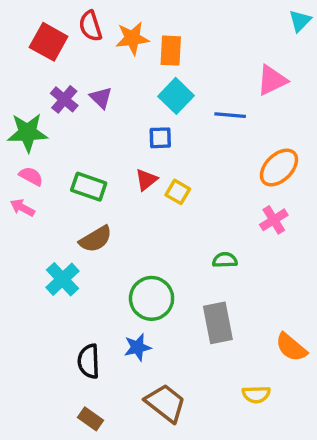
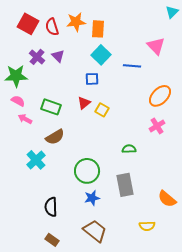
red semicircle: (90, 26) -> (52, 27), moved
pink triangle: (272, 80) -> (156, 46), turned -48
pink arrow: (22, 208) -> (25, 119), moved
blue star: (138, 347) -> (92, 198), moved

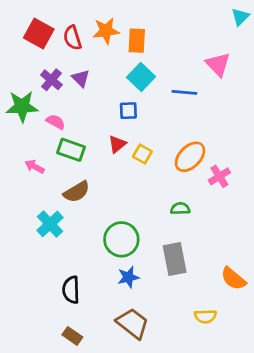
orange ellipse: (160, 96) -> (190, 157), moved
pink semicircle: (18, 101) -> (56, 122), moved

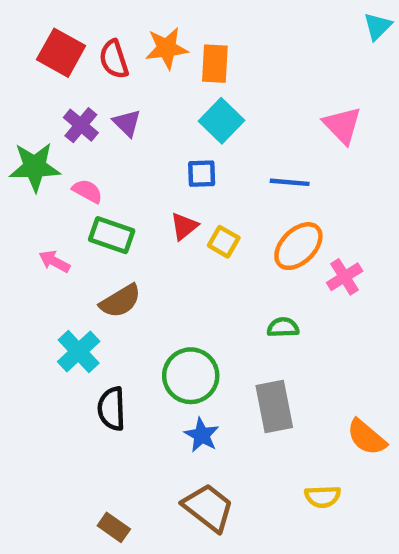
pink triangle: (218, 64) -> (342, 125), moved
blue line: (184, 92) -> (290, 182), moved
blue star: (128, 277) -> (202, 435), turned -30
black semicircle: (71, 290) -> (112, 409), moved

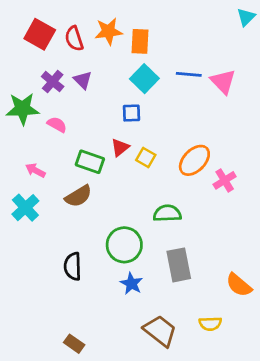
blue line: (290, 182) -> (189, 74), moved
green rectangle: (112, 235) -> (90, 162), moved
green semicircle: (283, 327) -> (167, 213), moved, size x1.4
cyan cross: (79, 352) -> (25, 208), moved
brown trapezoid: (208, 508) -> (160, 331), moved

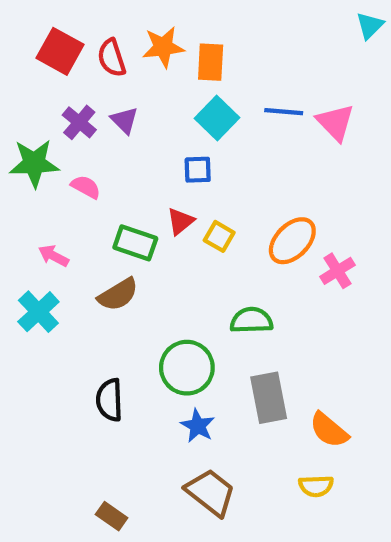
orange semicircle: (239, 285) -> (329, 430), moved
brown trapezoid: (160, 331) -> (211, 492), moved

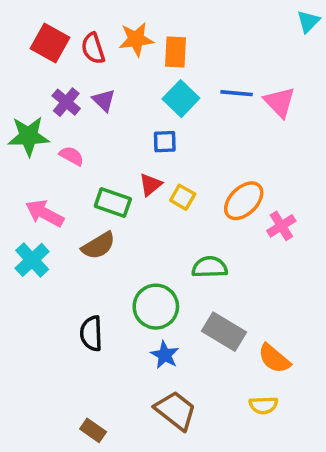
pink arrow: (53, 256) -> (45, 213), size x1.5
gray rectangle: (269, 398) -> (224, 332), turned -48

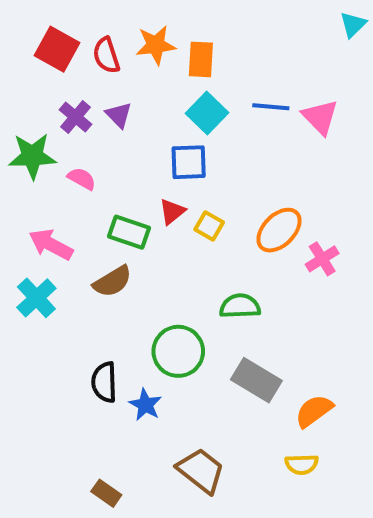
blue square: (165, 142) -> (189, 162), size x1.4
blue star: (165, 355) -> (145, 405), moved
orange semicircle: (274, 359) -> (314, 411), turned 104

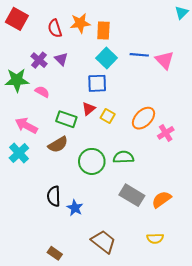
red square: (57, 49) -> (17, 19), moved
green circle: (178, 351) -> (92, 161), moved
orange semicircle: (314, 411) -> (161, 199), moved

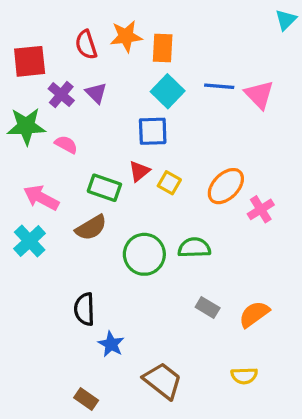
red square: (17, 19) -> (30, 61), moved, turned -35
gray rectangle: (132, 195) -> (208, 308), size x0.6
blue star: (75, 208) -> (111, 344), moved

